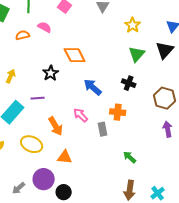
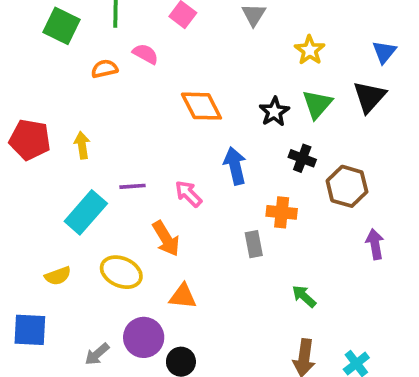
black star: (51, 73) -> (274, 112), moved
yellow arrow: (11, 76) -> (82, 145), turned -32
blue arrow: (93, 87) -> (235, 166), turned 36
brown hexagon: (165, 98) -> (347, 186), moved
pink arrow: (81, 115) -> (188, 194), moved

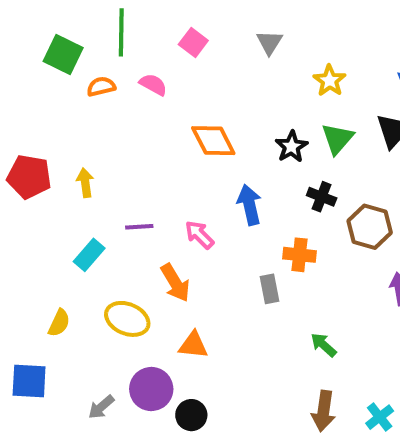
orange semicircle: (104, 69) -> (101, 87), moved
cyan rectangle: (86, 212) -> (89, 255), size x0.7
yellow semicircle: (58, 276) -> (59, 323), turned -45

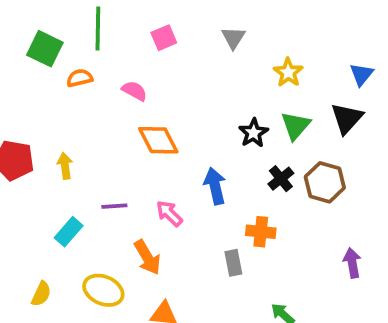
pink square: (193, 42) -> (164, 38), turned 30
pink semicircle: (153, 85) -> (135, 91), moved
orange diamond: (213, 141) -> (158, 140), moved
black cross: (322, 197) -> (281, 179), turned 30
brown hexagon: (370, 227) -> (325, 182), moved

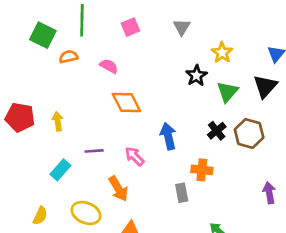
black star: (253, 133) -> (196, 76), moved

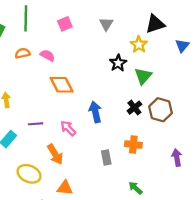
orange semicircle: (68, 57) -> (23, 53), moved
black triangle: (265, 86) -> (155, 24), moved, turned 30
orange cross: (202, 170) -> (133, 145), moved

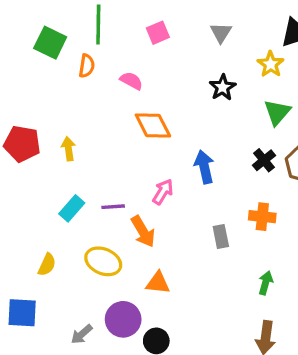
orange semicircle: (23, 53) -> (87, 66), moved, turned 112
black star: (118, 63) -> (223, 87), moved
purple line: (36, 124) -> (113, 207), moved
pink arrow: (68, 128) -> (163, 192), turned 77
green arrow: (136, 188) -> (266, 283), turned 64

